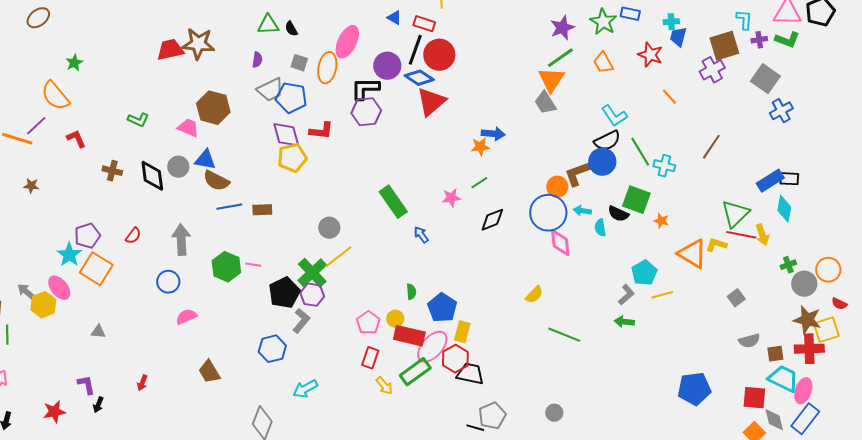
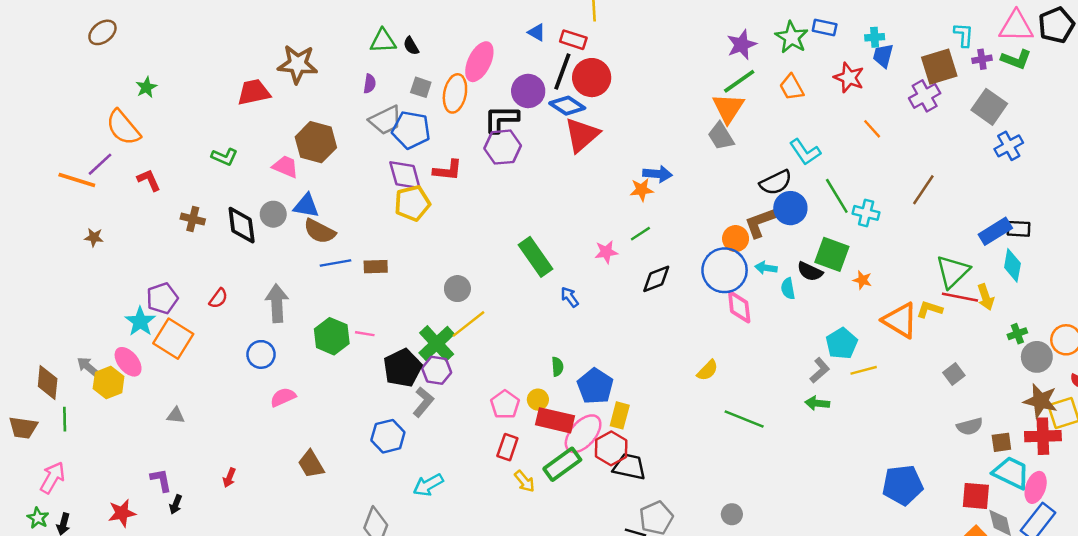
red trapezoid: (170, 50) -> (254, 92), moved
black semicircle: (607, 141) -> (776, 182), moved

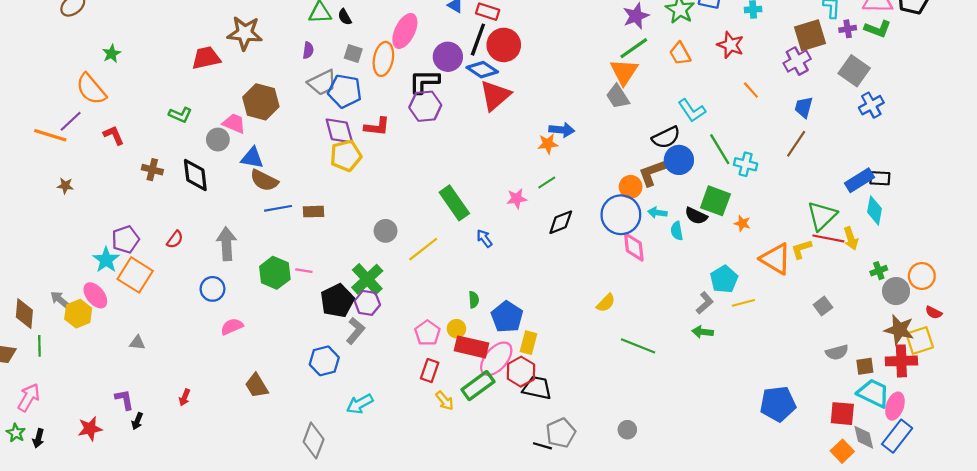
blue trapezoid: (883, 56) -> (804, 107), moved
gray circle: (273, 214) -> (218, 140), moved
yellow L-shape: (929, 309) -> (801, 249), turned -35
yellow line: (468, 324) -> (423, 249), moved

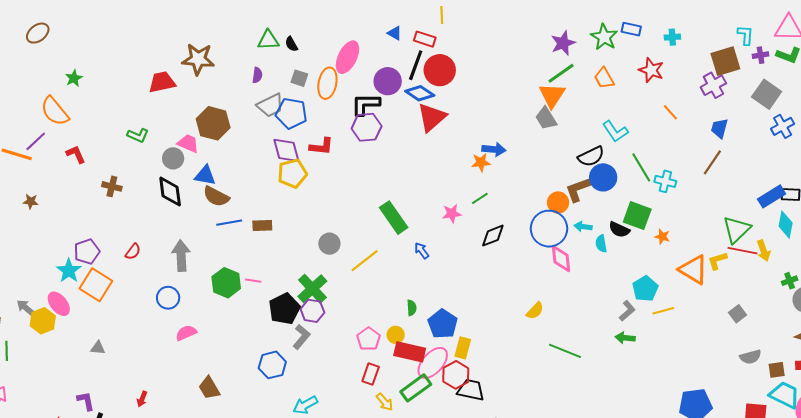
black diamond: (195, 175) -> (170, 191), moved

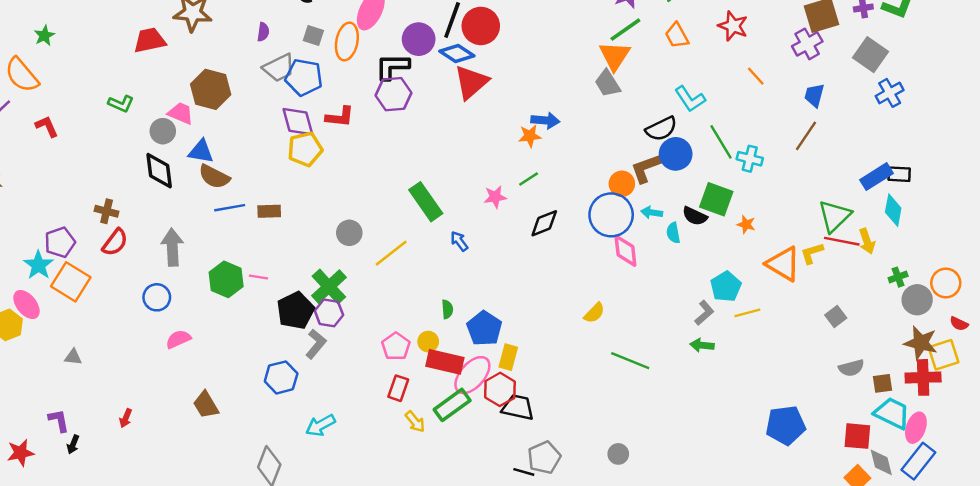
brown cross: (112, 186) -> (107, 211), moved
red semicircle: (133, 252) -> (115, 242), size x1.4

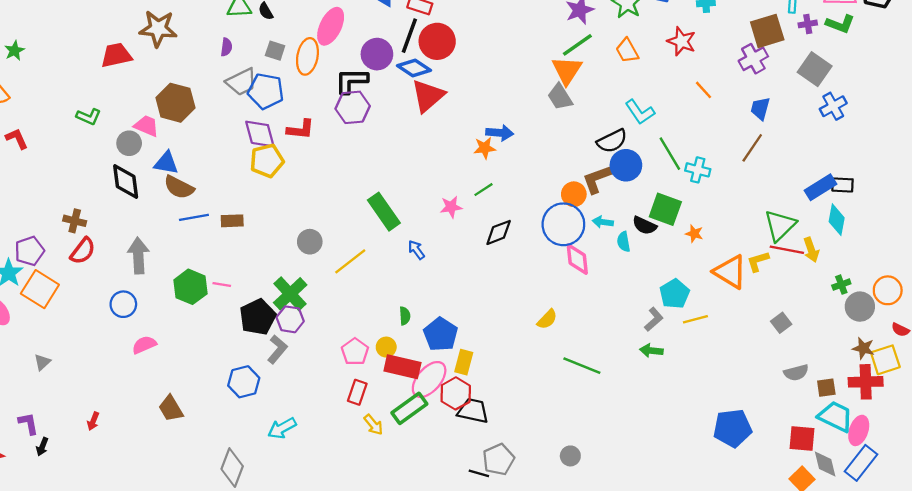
brown star: (921, 343) -> (863, 348), size x0.7
gray triangle: (73, 357) -> (42, 362), turned -48

